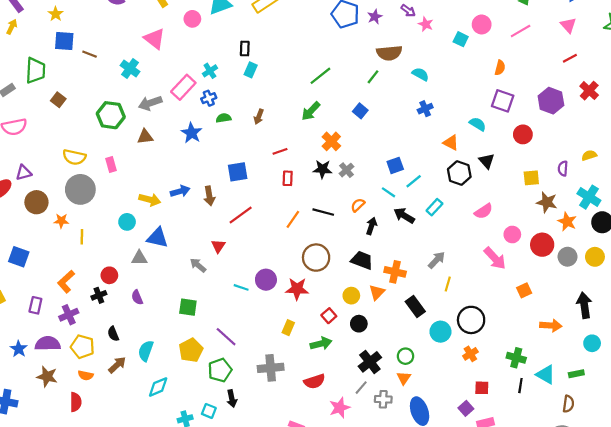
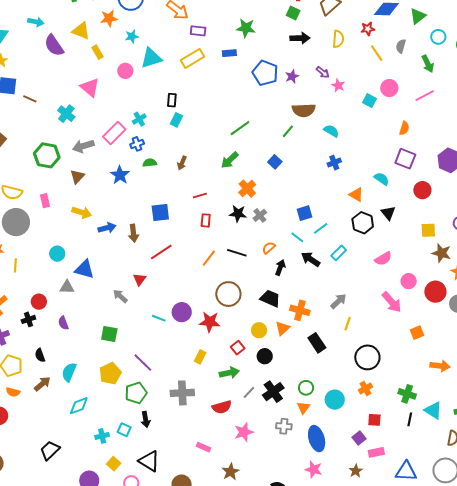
brown triangle: (145, 137) -> (77, 177), turned -42
yellow arrow: (150, 200) -> (82, 212), moved
cyan circle: (440, 332) -> (335, 400), moved
gray line: (361, 388) -> (249, 392), moved

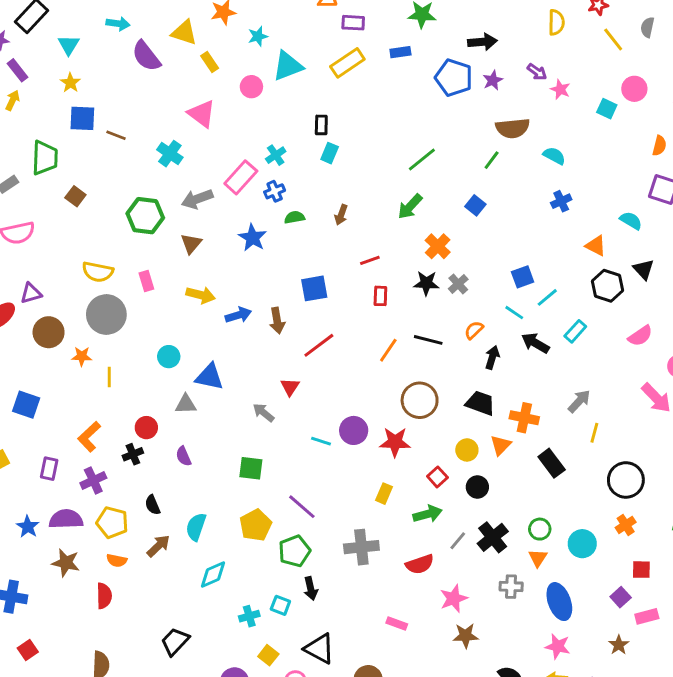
black arrow: (300, 38) -> (482, 42), moved
brown star: (231, 472) -> (466, 636), moved, turned 30

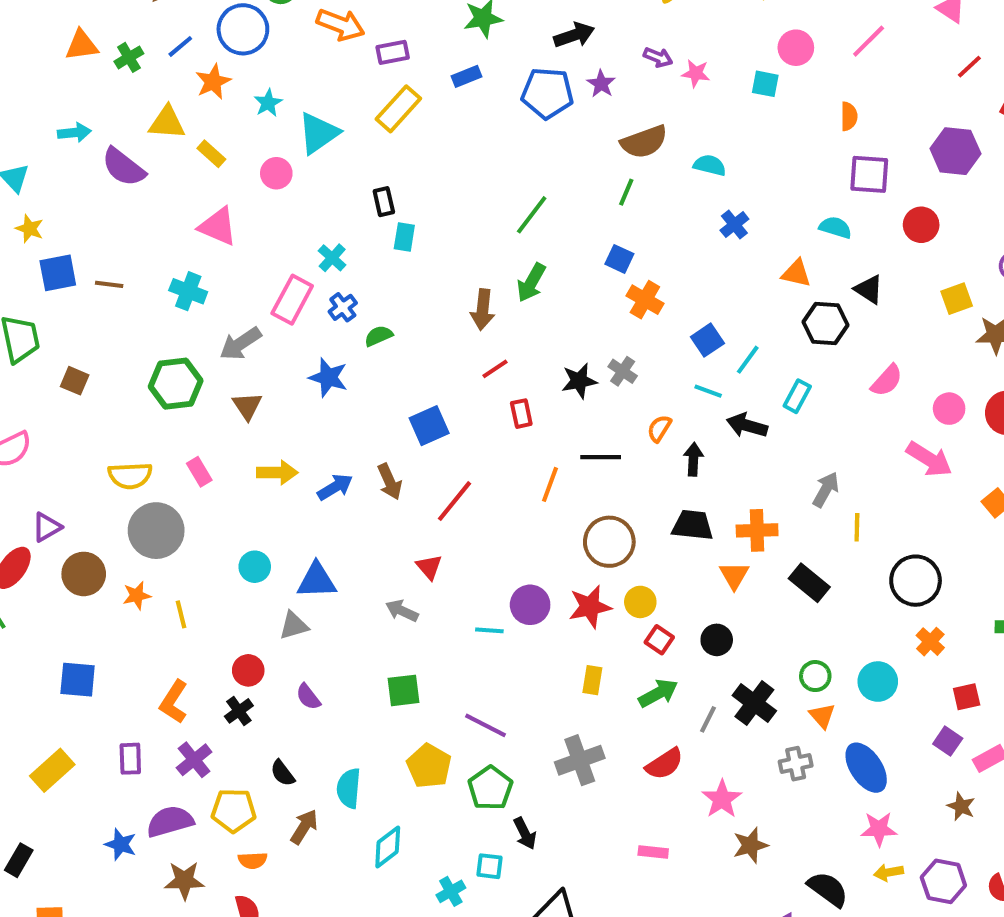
brown arrow: (341, 215) -> (483, 310), moved, size x1.4
orange cross: (438, 246) -> (645, 300), moved
yellow circle: (467, 450) -> (640, 602), moved

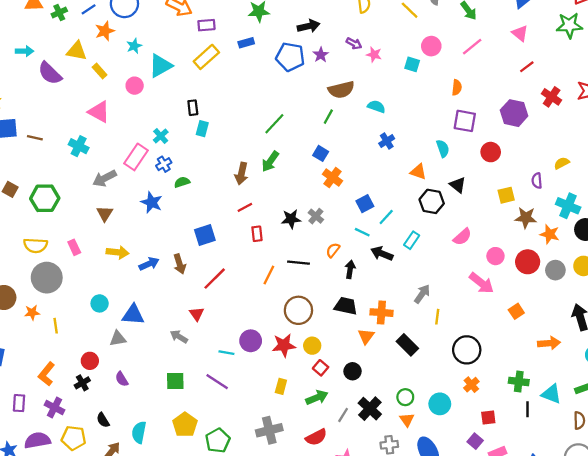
cyan semicircle: (835, 227) -> (443, 149), turned 48
green hexagon: (176, 384) -> (45, 198), moved
purple line: (485, 725) -> (217, 382), moved
purple cross: (194, 760) -> (54, 407), turned -30

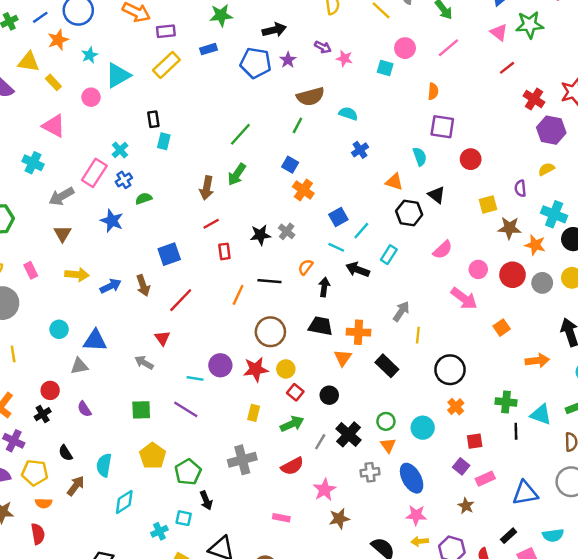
green star: (569, 25) -> (530, 25), moved
purple hexagon: (514, 113) -> (551, 130), moved

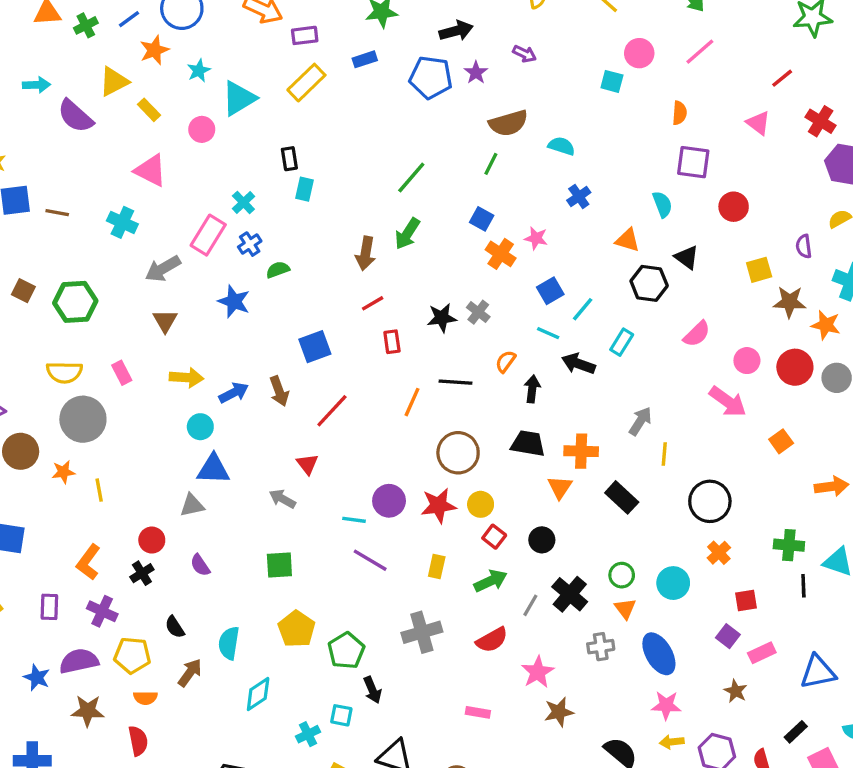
pink triangle: (499, 32) -> (758, 123), moved
pink star: (344, 58) -> (536, 238), moved
yellow triangle: (29, 62) -> (114, 82), turned -35
cyan circle: (59, 329) -> (200, 427), moved
purple line: (186, 409) -> (370, 560), moved

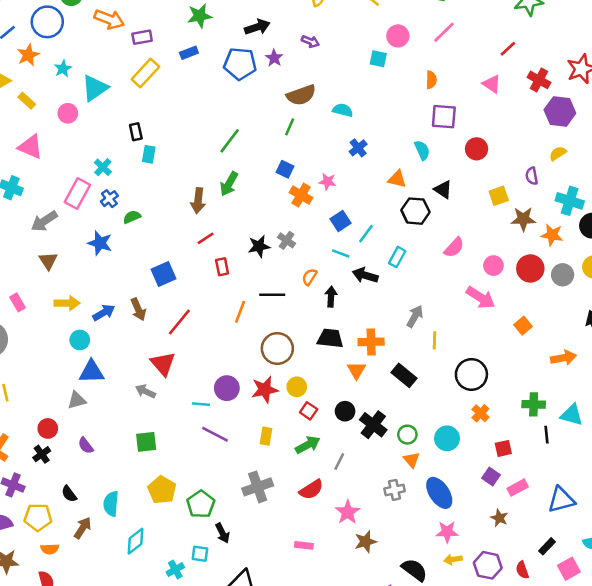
red triangle: (307, 464) -> (163, 364), size x1.5
black cross: (570, 594) -> (373, 425), moved

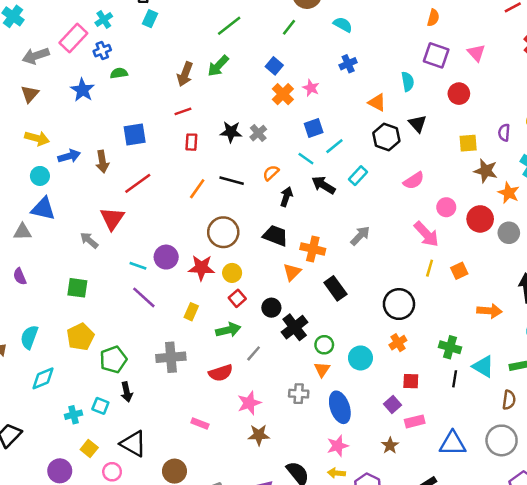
pink triangle: (492, 84) -> (476, 53), moved
yellow line: (435, 340) -> (430, 268), moved
pink star: (447, 532) -> (338, 446), turned -30

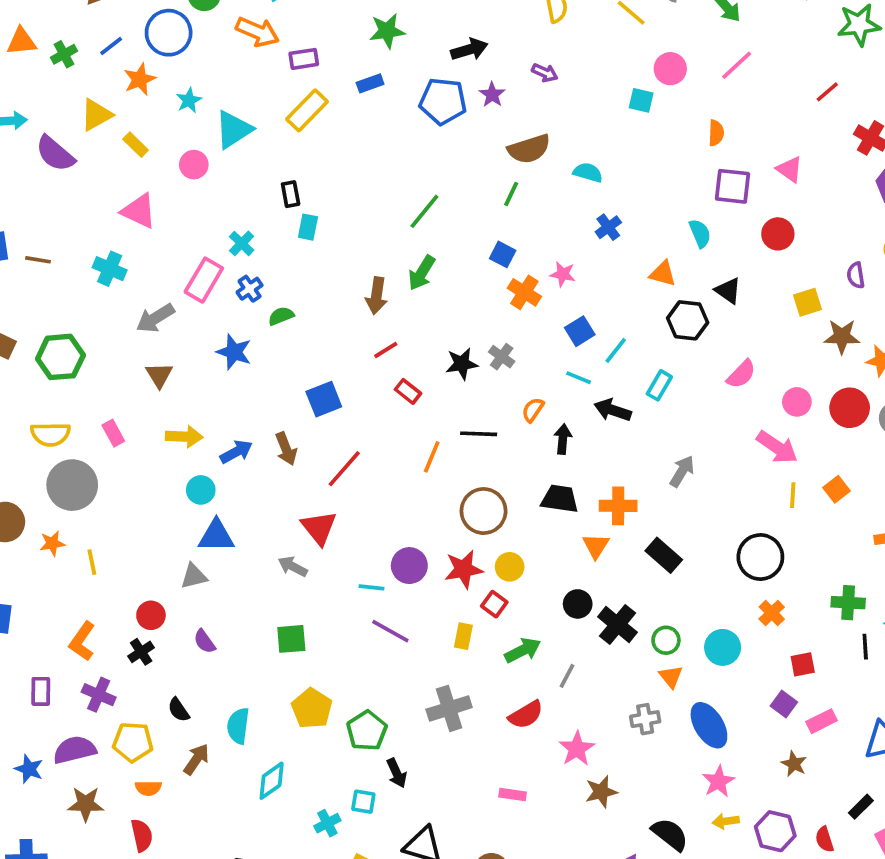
red rectangle: (191, 142) -> (408, 391), turned -42
red square: (237, 298) -> (494, 604), moved

